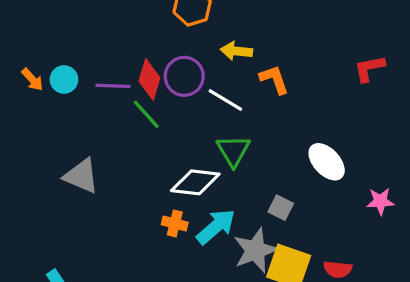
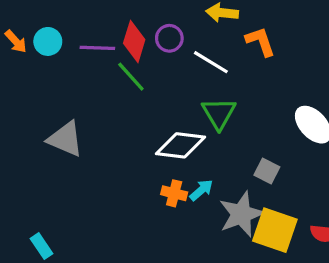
purple circle: (184, 76) -> (169, 38), size x0.7
orange cross: (175, 223) -> (174, 193), moved
cyan arrow: (216, 227) -> (201, 190), size x0.6

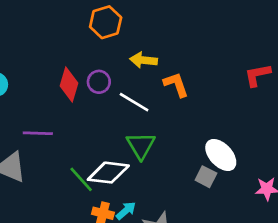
purple line: (97, 48) -> (38, 133), moved
green line: (131, 77) -> (81, 179), moved
gray square: (267, 171) -> (206, 177), moved

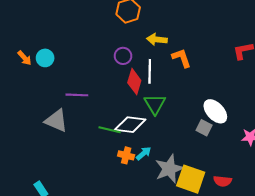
red diamond: (69, 85) -> (134, 82), moved
white line: (134, 102) -> (150, 71), turned 60
green line: (81, 179) -> (110, 130), turned -35

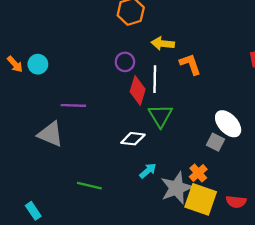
white diamond: (130, 125) -> (133, 139), size x0.7
green line: (110, 130) -> (89, 186), moved
orange cross: (126, 155) -> (198, 173), moved, turned 35

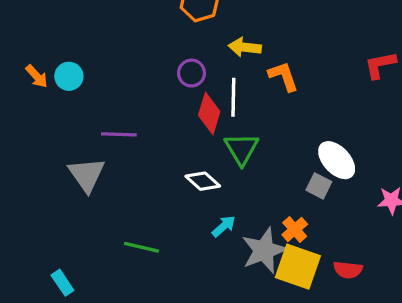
gray triangle: (50, 134) -> (87, 175), turned 32
white diamond: (133, 139) -> (203, 181), turned 35

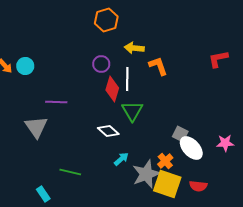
white ellipse: (337, 160) -> (191, 148), moved
cyan rectangle: (62, 283) -> (43, 194), moved

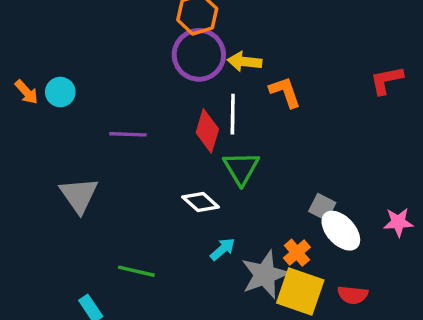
purple circle: (101, 64) -> (199, 55), moved, size x1.8
purple line: (56, 102) -> (128, 134), moved

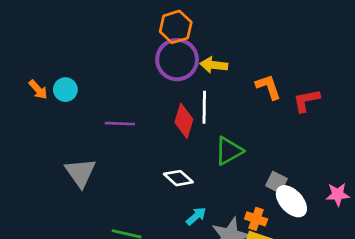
red L-shape: (386, 80) -> (306, 100), moved
orange L-shape: (285, 92) -> (268, 87), moved
green triangle: (241, 168) -> (229, 151), moved, turned 32
orange cross: (297, 253) -> (256, 219), turned -30

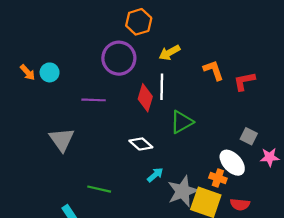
purple circle: (177, 60) -> (119, 58), moved
yellow arrow: (214, 65) -> (169, 53), turned -35
gray square: (276, 182) -> (249, 136), moved
orange cross: (256, 219) -> (218, 178), moved

